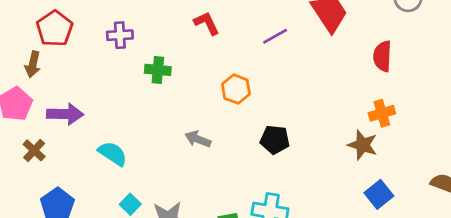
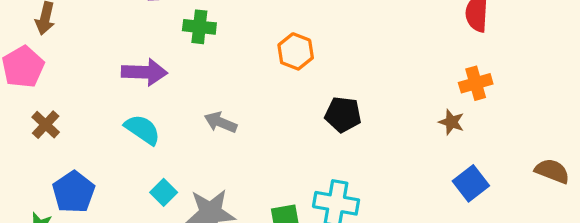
purple arrow: (65, 114) -> (144, 72), moved
gray arrow: (198, 139) -> (221, 122), moved
brown star: (363, 145) -> (451, 122), size x0.7

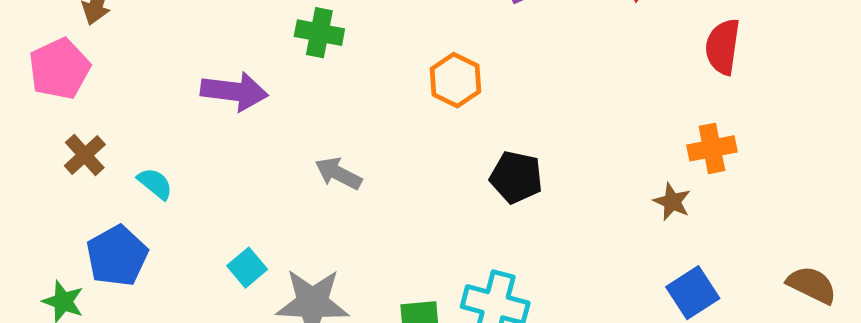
cyan semicircle: (142, 130) -> (155, 184), moved, size x0.7

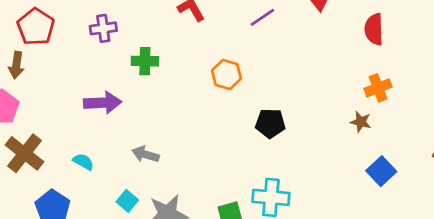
brown cross: (85, 155) -> (24, 153), size x1.6
gray arrow: (338, 173) -> (145, 154), moved
cyan semicircle: (155, 184) -> (83, 162), moved

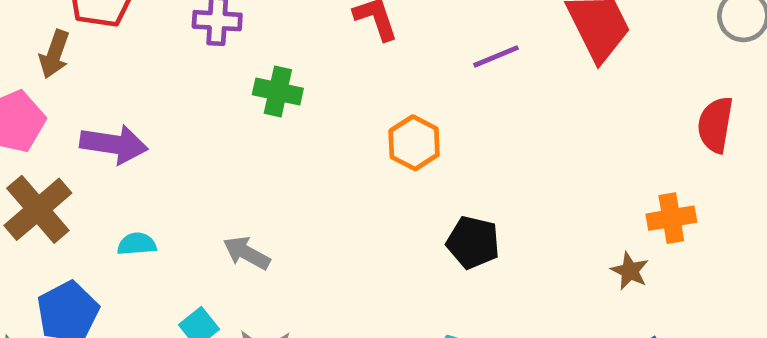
red semicircle: (374, 29) -> (715, 125), moved
purple arrow: (103, 103) -> (114, 144), moved
cyan semicircle: (83, 162) -> (137, 244), turned -45

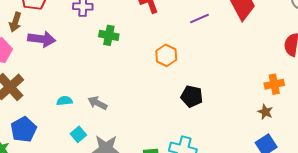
purple arrow: (114, 144) -> (42, 39), moved
cyan semicircle: (137, 244) -> (65, 101), moved
brown star: (630, 271) -> (265, 112), moved

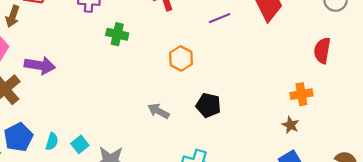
purple arrow: (42, 39) -> (40, 65), moved
cyan semicircle: (65, 101) -> (52, 142), moved, turned 112
gray arrow: (97, 103) -> (159, 111), moved

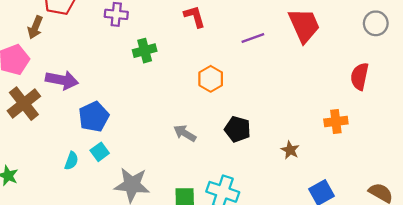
green cross: (117, 34) -> (145, 51), turned -30
brown star: (290, 125) -> (290, 150), moved
blue pentagon: (18, 137) -> (94, 117), moved
cyan square: (80, 144) -> (100, 152), moved

